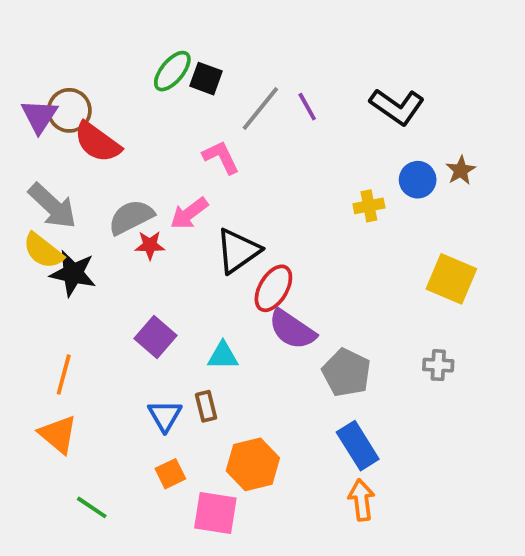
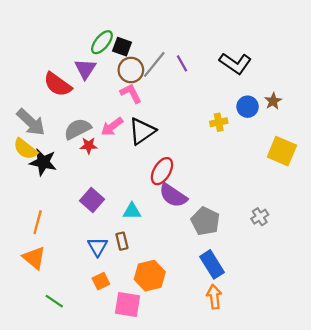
brown circle: (69, 110) -> (131, 70), moved
purple triangle: (39, 116) -> (85, 69), moved
black triangle: (238, 251) -> (142, 131), moved
yellow square: (451, 279) -> (282, 151), moved
gray cross: (438, 365) -> (260, 217), turned -36

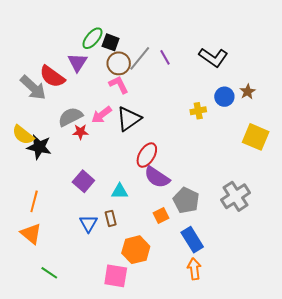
gray arrow: (31, 122) -> (33, 88), moved
gray cross: (260, 217) -> (235, 196), size x1.8
orange square: (101, 281) -> (161, 215), moved

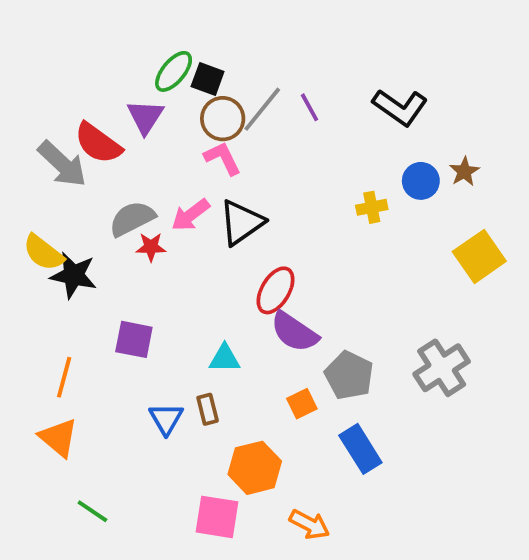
yellow square: (256, 137) -> (479, 256), turned 32
purple square: (83, 181) -> (134, 339), moved, turned -30
orange arrow: (194, 269) -> (309, 524), moved, turned 125

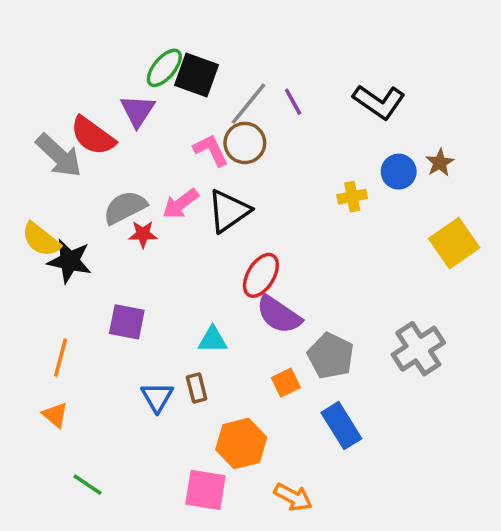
black square: (208, 79) -> (197, 75), size x1.4
brown circle: (223, 119) -> (245, 143), moved
orange triangle: (58, 438) -> (55, 415), size x0.7

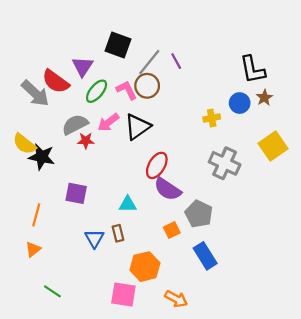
green ellipse: (164, 68) -> (97, 91), moved
black L-shape: (379, 102) -> (253, 70), moved, turned 44
gray cross: (418, 349) -> (225, 163), moved, turned -32
orange triangle: (55, 415) -> (33, 249), turned 42

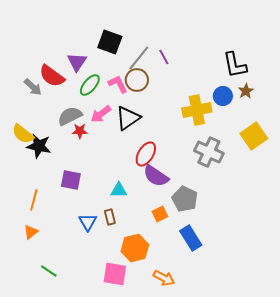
gray arrow: (35, 93) -> (33, 87), size x0.7
yellow cross: (212, 118) -> (197, 110), size x1.8

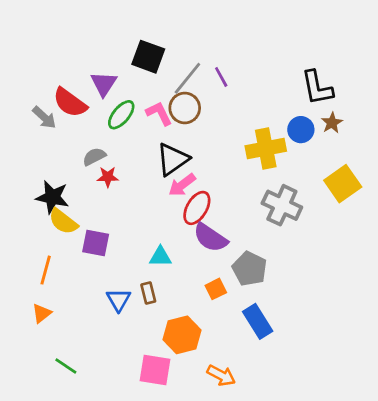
pink arrow: (101, 114) -> (182, 185), moved
gray semicircle: (70, 116) -> (94, 157), size x0.7
yellow semicircle: (23, 134) -> (63, 221), moved

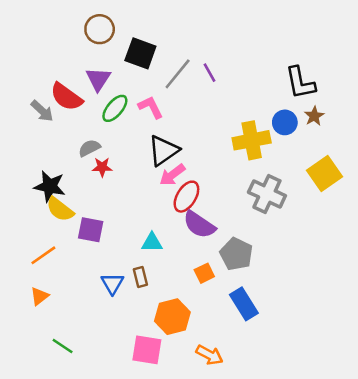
brown circle: (185, 108) -> (100, 29), moved
orange line: (46, 270) -> (43, 255), turned 40

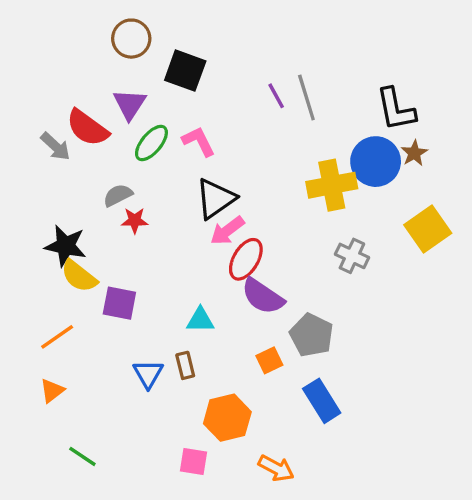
gray line: (178, 74) -> (306, 98), moved, turned -56
blue circle: (285, 122) -> (376, 162), size x1.5
gray cross: (267, 194) -> (352, 256), size x0.7
pink square: (147, 350) -> (194, 461), size x0.7

